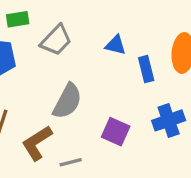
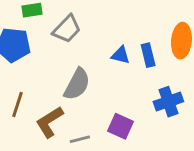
blue triangle: (116, 45) -> (121, 55), moved
purple square: (116, 132) -> (121, 126), moved

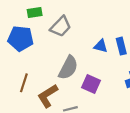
purple square: (121, 126) -> (91, 84), moved

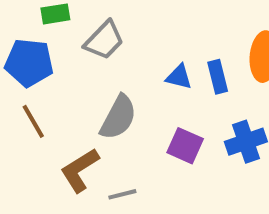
brown line: (24, 83) -> (33, 121), moved, turned -48
purple square: (91, 84) -> (185, 146), moved

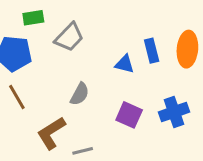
blue rectangle: (218, 77) -> (152, 51), moved
gray semicircle: (118, 117) -> (80, 94), size x0.7

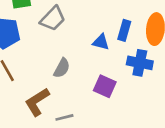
blue rectangle: (152, 51) -> (124, 30), turned 30
blue cross: (174, 112) -> (140, 63), moved, turned 30

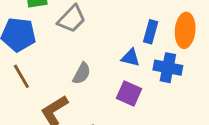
blue triangle: (101, 42) -> (131, 58), moved

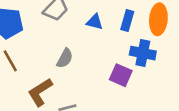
blue triangle: (131, 58) -> (95, 22), moved
purple square: (129, 94) -> (121, 75), moved

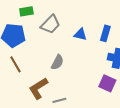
purple square: (121, 75) -> (107, 83), moved

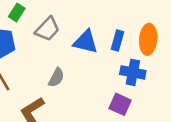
green rectangle: (26, 11) -> (17, 12), turned -48
blue triangle: (80, 34) -> (86, 42), size x1.5

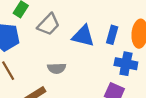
gray semicircle: (56, 78) -> (57, 68), turned 60

